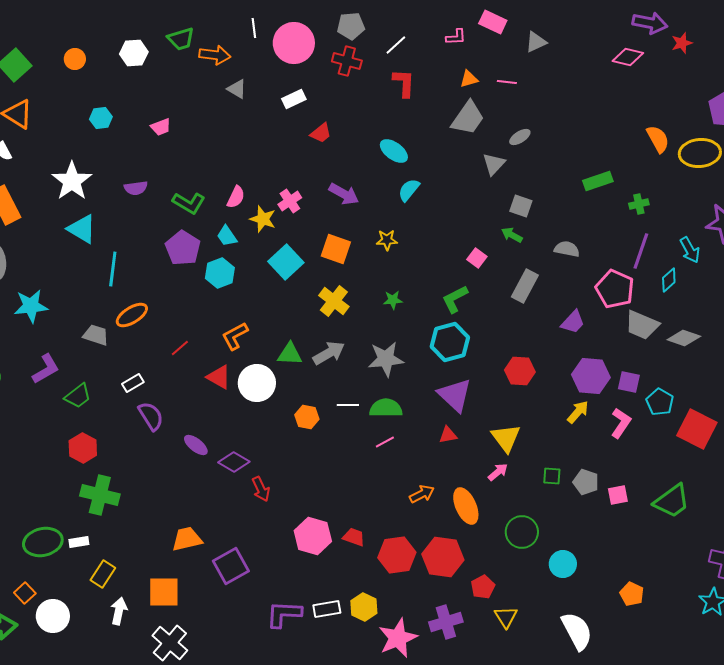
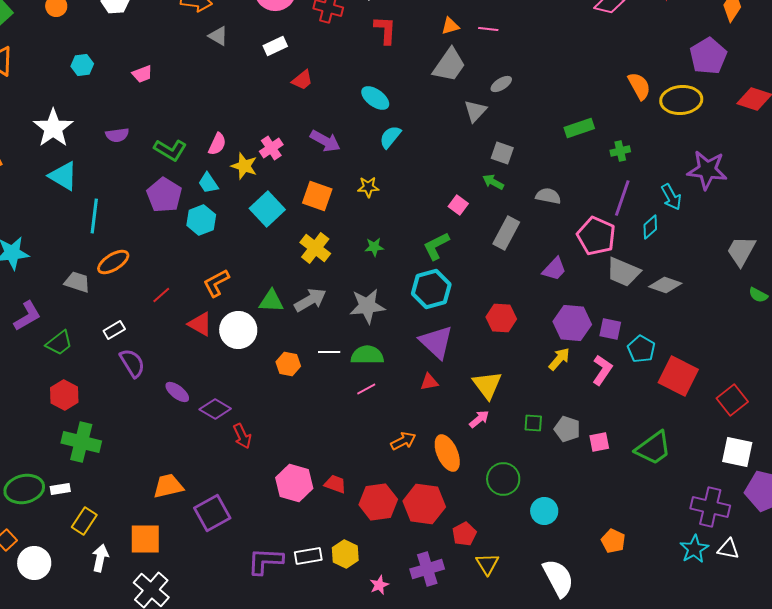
pink star: (398, 638) -> (379, 585), size x0.5

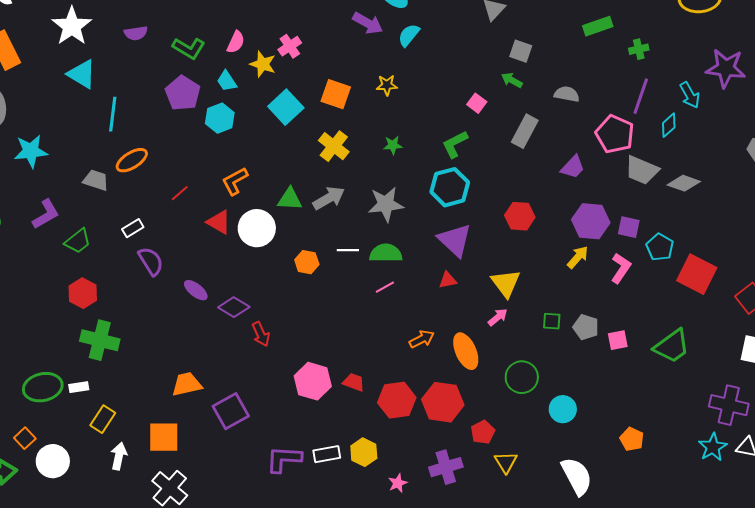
purple arrow: (325, 141) -> (368, 23), moved

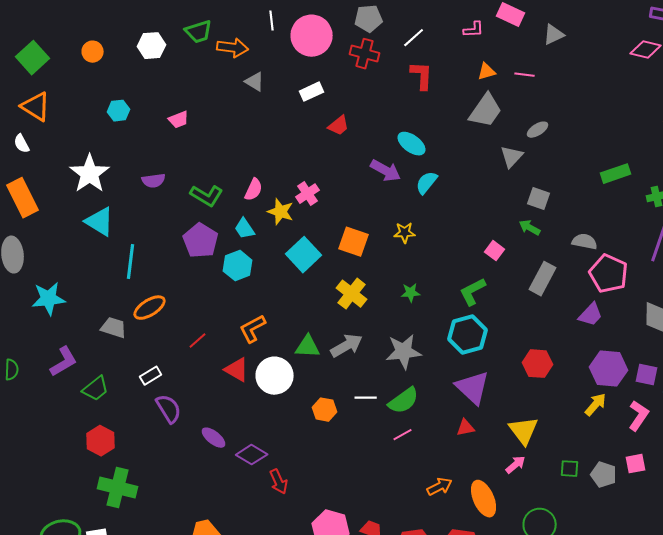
pink pentagon: (615, 134) -> (609, 274), moved
green semicircle: (386, 253) -> (404, 401), turned 144
pink square: (618, 340) -> (636, 464), moved

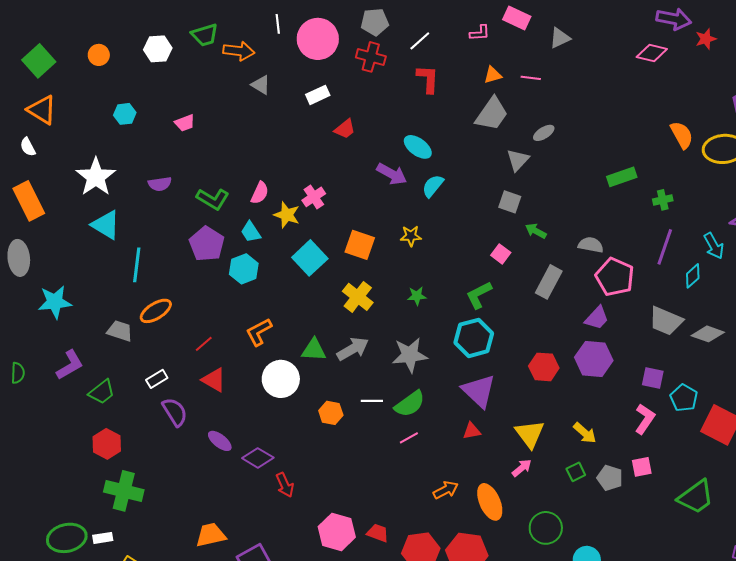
gray square: (539, 199) -> (510, 202), moved
purple hexagon: (609, 369) -> (594, 359), moved
red triangle: (237, 370) -> (214, 380), moved
yellow arrow: (596, 405) -> (585, 433), moved, turned 90
green square: (570, 469) -> (576, 472), turned -30

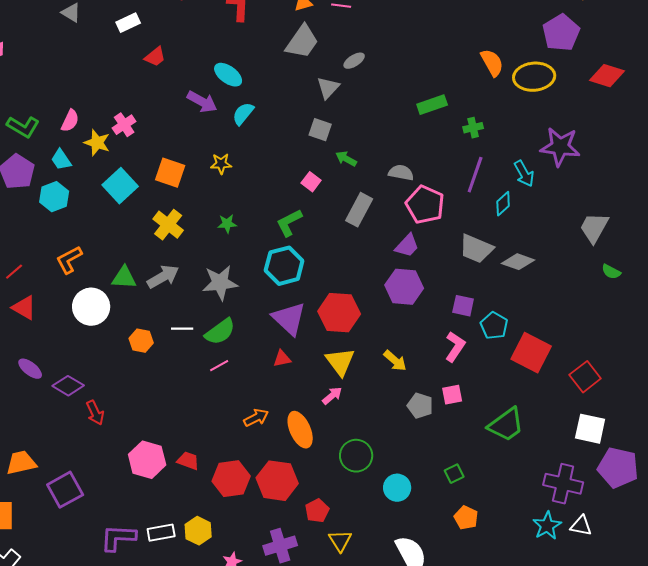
red hexagon: (544, 367) -> (339, 313), moved, size x1.4
green square: (576, 472) -> (454, 474), moved

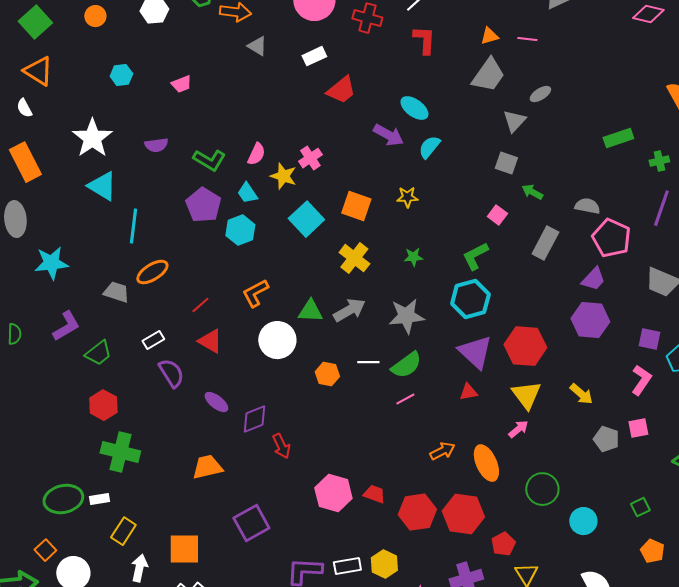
red trapezoid: (155, 57) -> (341, 90), size x1.4
purple diamond: (68, 386) -> (254, 419), turned -52
orange trapezoid: (21, 463) -> (207, 467), moved

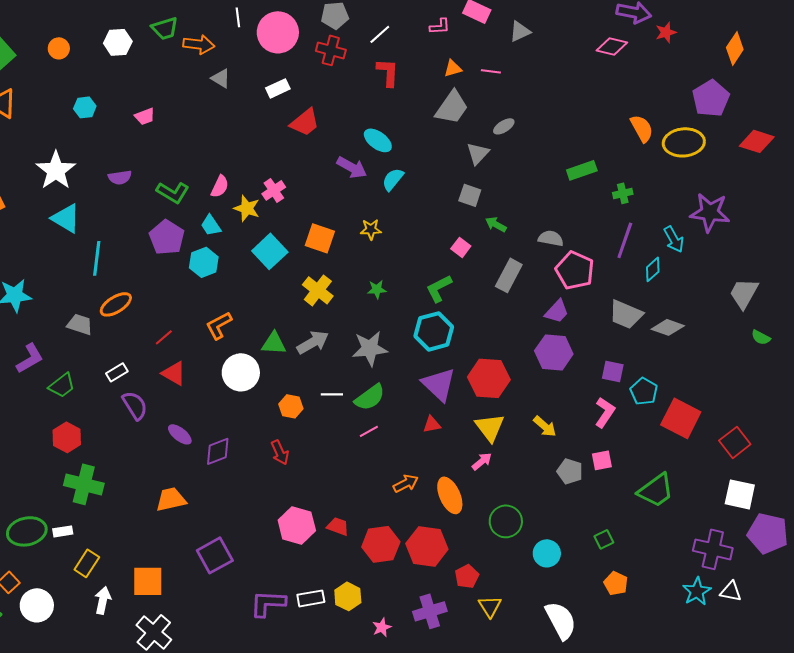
red arrow: (281, 446) -> (280, 452), moved

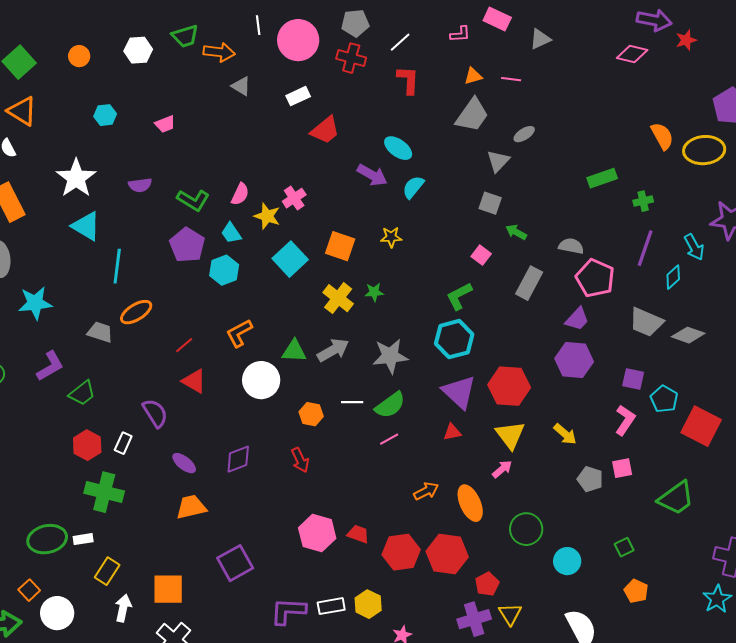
green star: (377, 289) -> (374, 292), moved
white rectangle: (117, 372) -> (123, 443), moved, turned -35
purple ellipse: (180, 434) -> (184, 463), moved
purple cross: (430, 611) -> (474, 619), moved

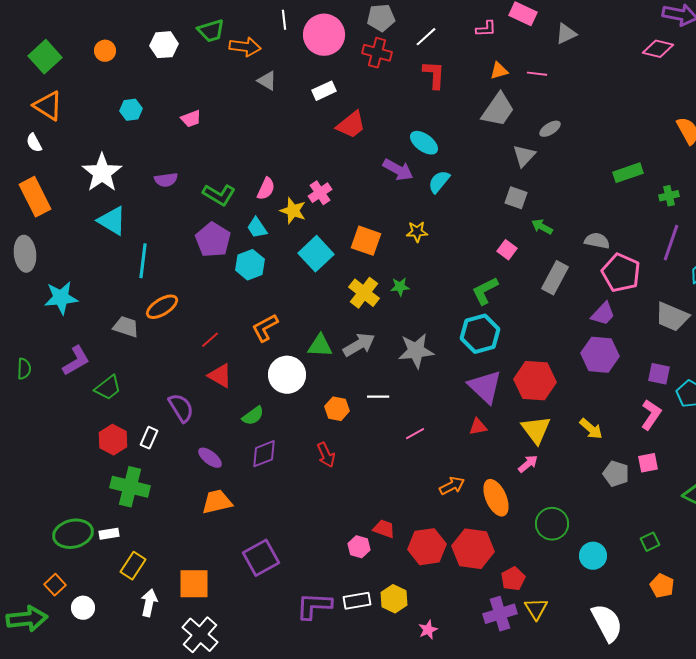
green semicircle: (390, 405) -> (253, 416), moved, size x0.7
pink hexagon: (317, 533) -> (359, 547), moved, size x0.6
white circle: (57, 613) -> (83, 608), size x0.7

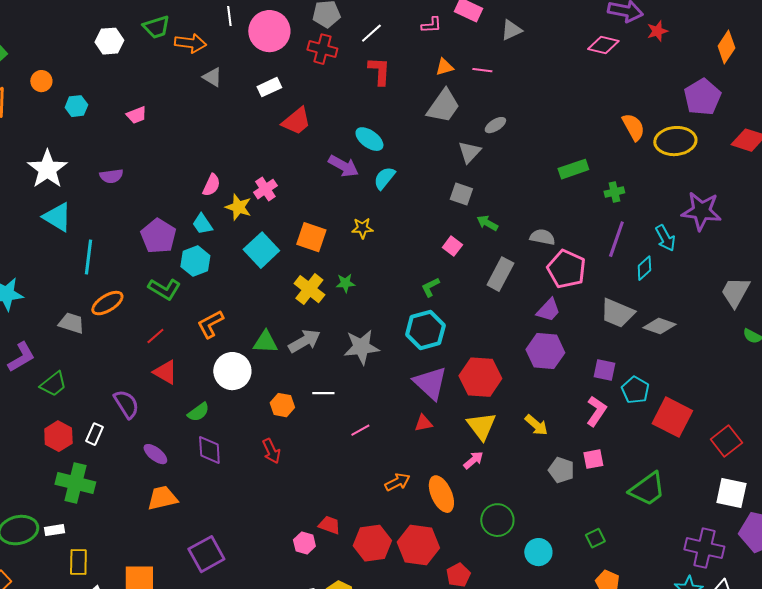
orange circle: (105, 51) -> (41, 81), moved
green L-shape: (219, 195) -> (164, 289), moved
green L-shape: (485, 291) -> (430, 287), size x0.7
purple diamond: (264, 454) -> (209, 450), turned -72
yellow rectangle: (133, 566) -> (78, 562), turned -32

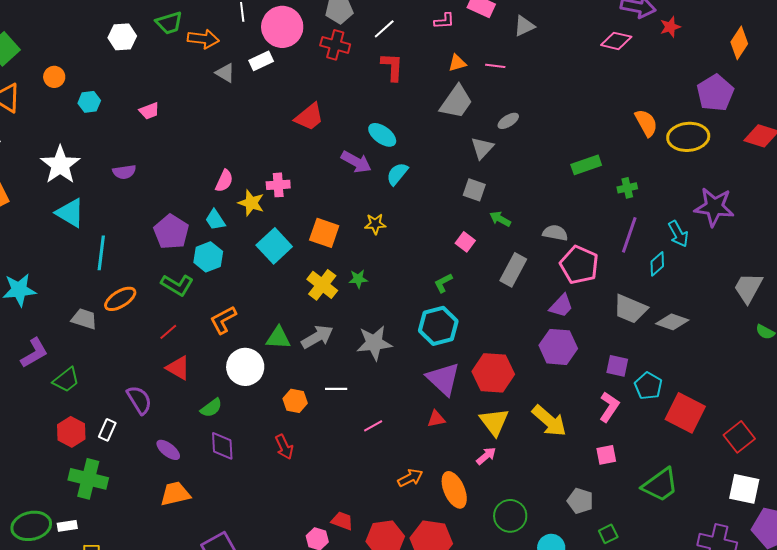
white rectangle: (269, 87) -> (261, 61), moved
pink cross: (265, 189) -> (278, 185), turned 30
yellow arrow: (536, 425) -> (549, 421), size x1.5
gray pentagon: (561, 470) -> (580, 501), moved

